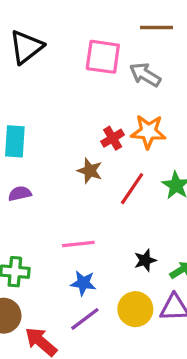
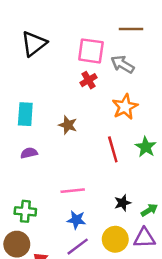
orange star: (148, 132) -> (125, 107), turned -30
red cross: (113, 138) -> (89, 80), moved
brown star: (90, 171) -> (68, 125), moved
red line: (132, 189) -> (113, 149), turned -50

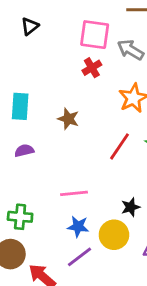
black triangle: (34, 44) -> (30, 26), size x0.6
red line: (113, 149) -> (119, 146), turned 50
yellow circle: (115, 239) -> (114, 235), moved

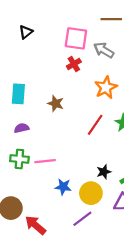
pink line: (74, 193) -> (45, 161), moved
green cross: (20, 217) -> (19, 159), moved
purple line: (79, 257) -> (82, 219), moved

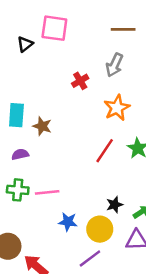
pink square: (76, 38) -> (54, 28), moved
gray arrow: (104, 50) -> (114, 65), turned -96
brown star: (56, 103) -> (42, 126), moved

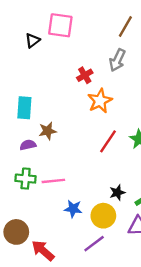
brown line: (123, 29) -> (125, 26), turned -60
orange star: (117, 108) -> (100, 101), moved
brown star: (42, 126) -> (48, 131), moved, turned -30

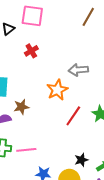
gray arrow: (117, 60) -> (78, 70), moved, turned 60
red cross: (85, 75) -> (31, 51), moved
orange star: (100, 101) -> (57, 90), moved

